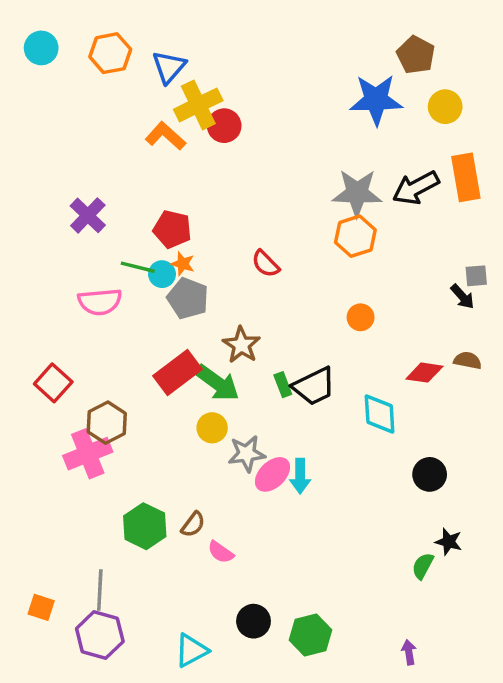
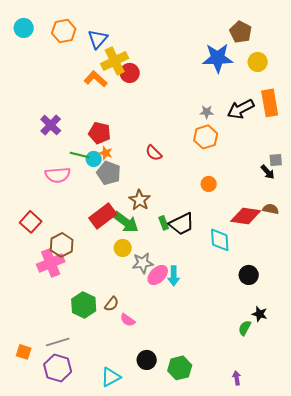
gray star: (357, 193) -> (207, 112), size x0.5
red diamond: (424, 373) -> (246, 216), size x1.4
gray line: (100, 590) -> (58, 342), turned 70

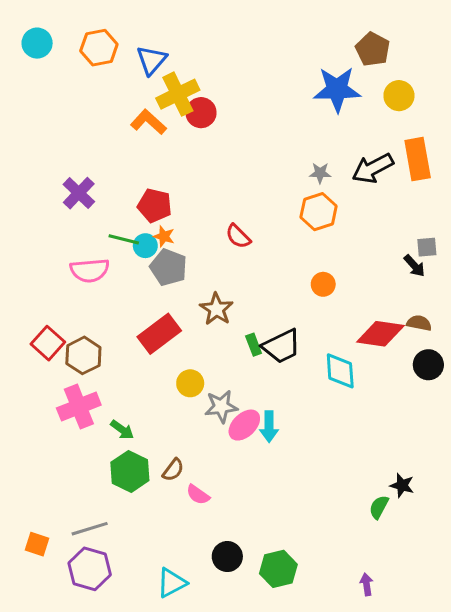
green arrow: (126, 222) -> (122, 430), moved, size x0.6
brown hexagon: (62, 245) -> (83, 355), moved
black circle: (249, 275) -> (428, 365), moved

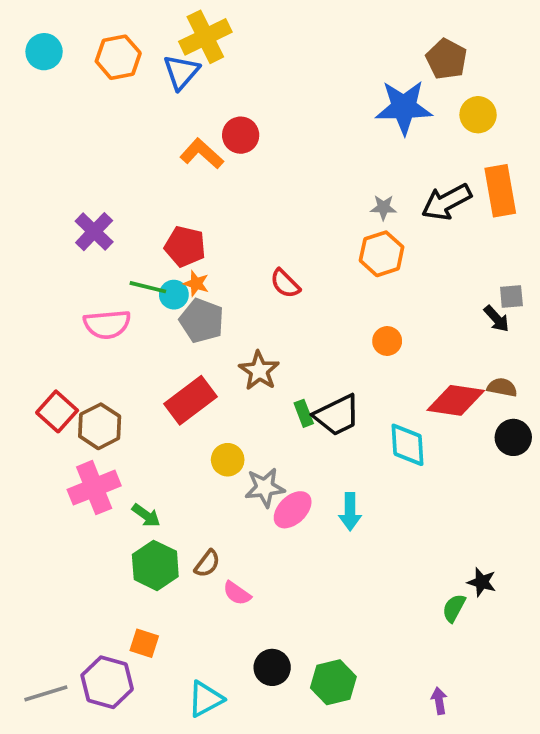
yellow cross: (178, 94) -> (205, 37), moved
orange L-shape: (148, 122) -> (202, 154), moved
cyan arrow: (269, 427) -> (350, 512), moved
gray line: (90, 529) -> (46, 693), moved
orange square: (37, 544) -> (144, 643), moved

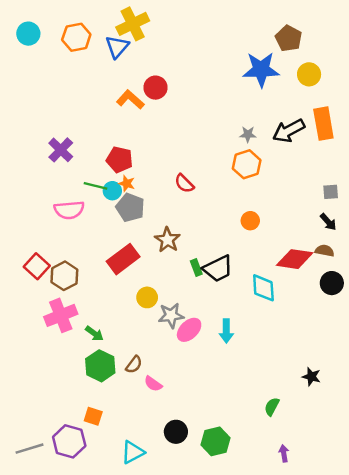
black arrow: (497, 319) -> (328, 222), moved
green semicircle: (454, 608) -> (272, 407), moved

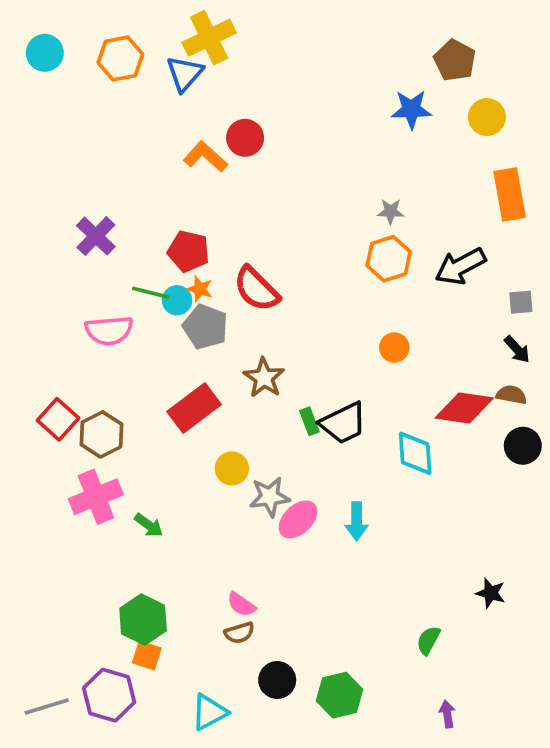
blue star: (261, 70) -> (411, 109), size x0.7
black arrow: (289, 131) -> (460, 266), moved
red semicircle: (184, 184) -> (256, 289), moved, size x1.5
brown semicircle: (134, 365) -> (239, 633), moved, turned 36
green hexagon: (100, 366) -> (143, 620), moved

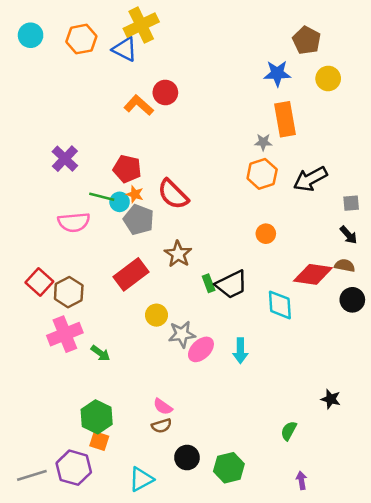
blue triangle: (185, 74) -> (125, 49), turned -44
orange rectangle: (510, 194) -> (285, 119), moved

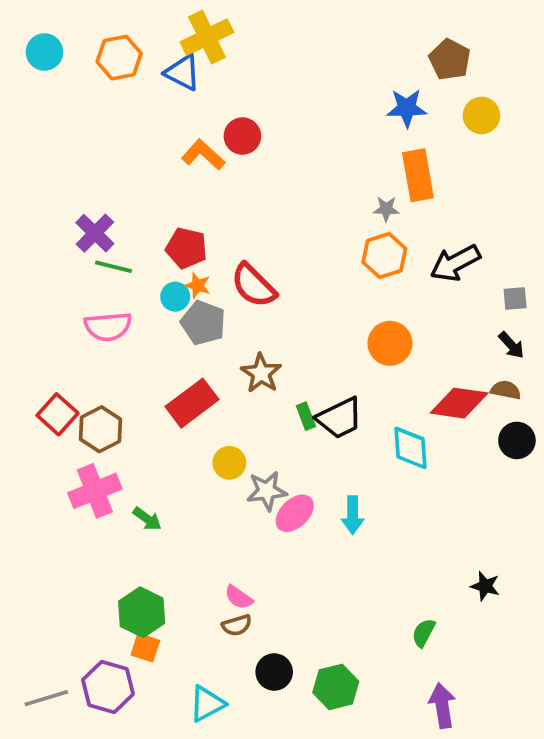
green line: (102, 197) -> (114, 267), moved
orange circle: (266, 234) -> (390, 343), size x1.5
purple arrow: (301, 480) -> (442, 706), size x1.6

